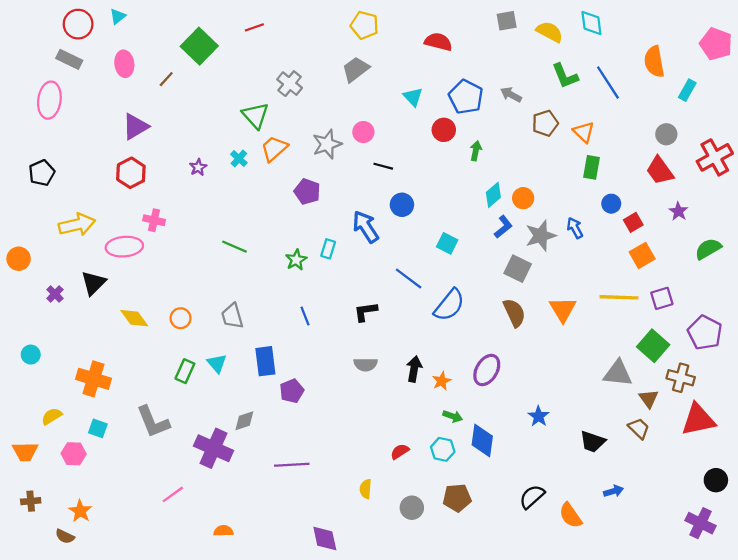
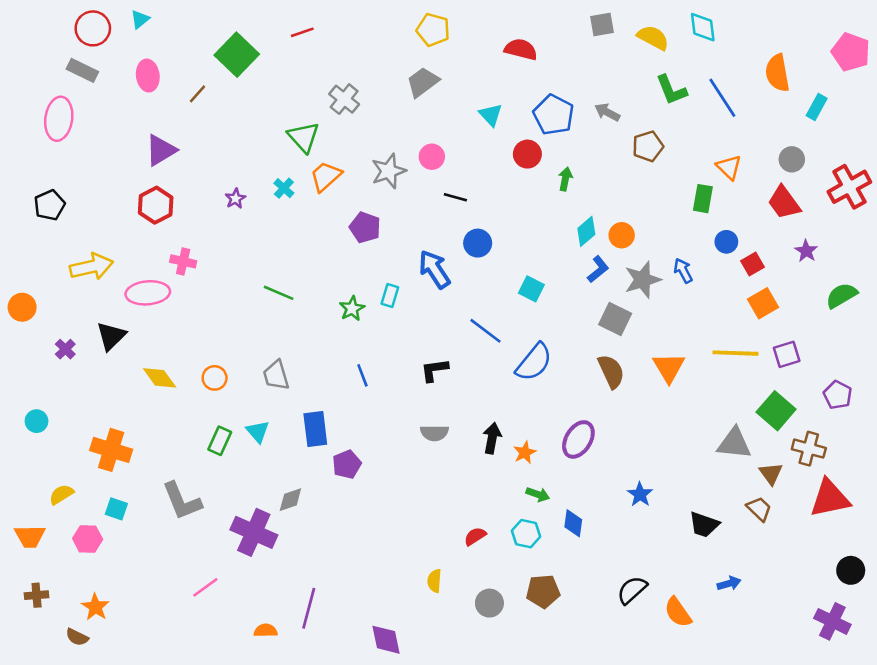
orange triangle: (584, 132) -> (729, 167), moved
purple pentagon: (705, 333) -> (838, 395), size x0.7
blue diamond: (482, 441) -> (573, 523), size x0.7
purple line: (292, 465) -> (309, 608), moved, turned -72

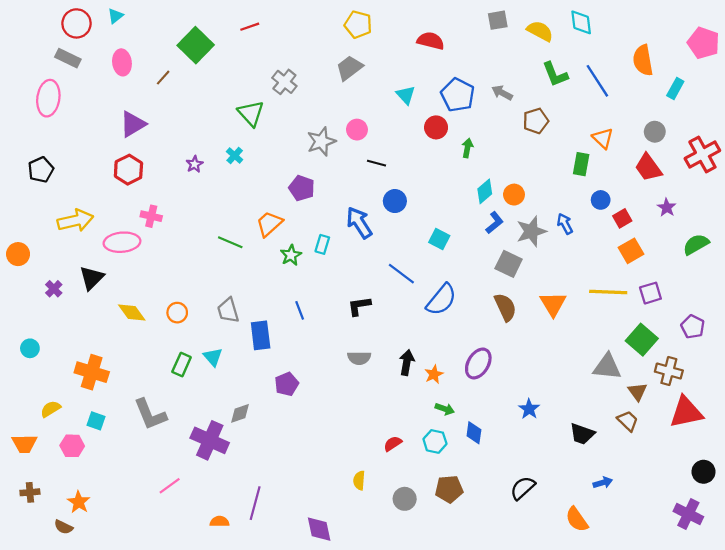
orange trapezoid: (326, 176) -> (269, 224), moved
blue rectangle: (315, 429) -> (261, 335), moved
orange semicircle: (678, 612) -> (577, 519), moved

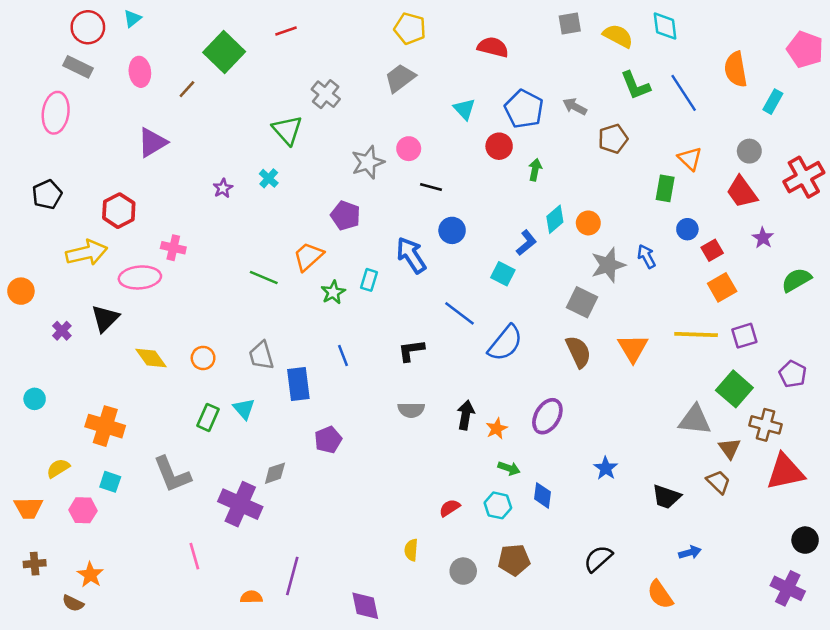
red hexagon: (128, 170) -> (119, 211), moved
blue L-shape: (495, 223) -> (526, 243), moved
pink line: (170, 486) -> (194, 556), turned -70

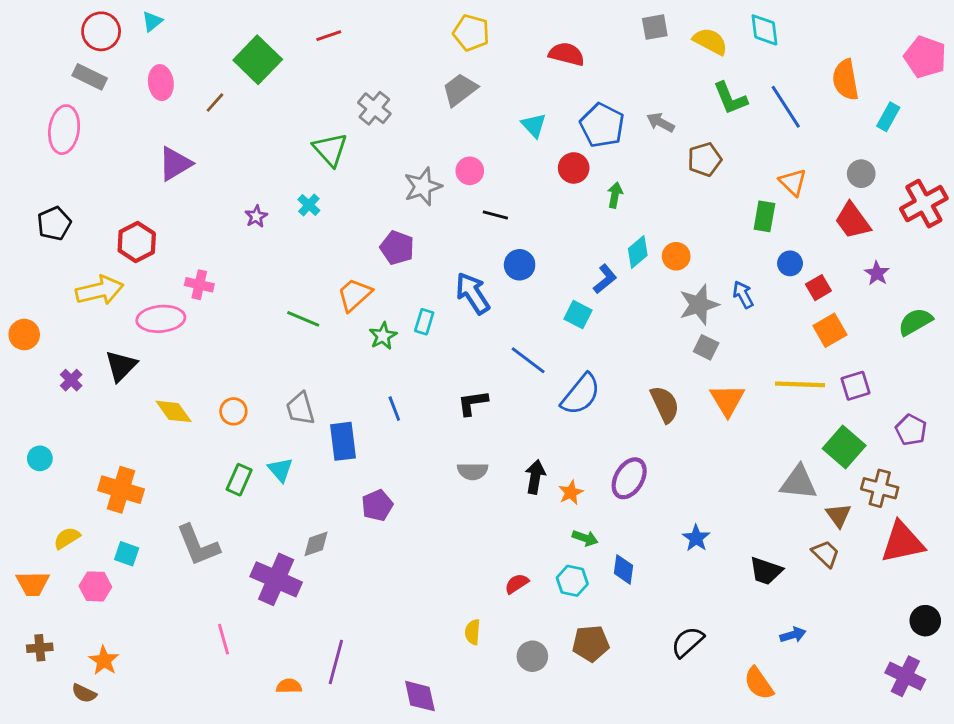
gray square: (582, 302) -> (706, 347), moved, size x0.7

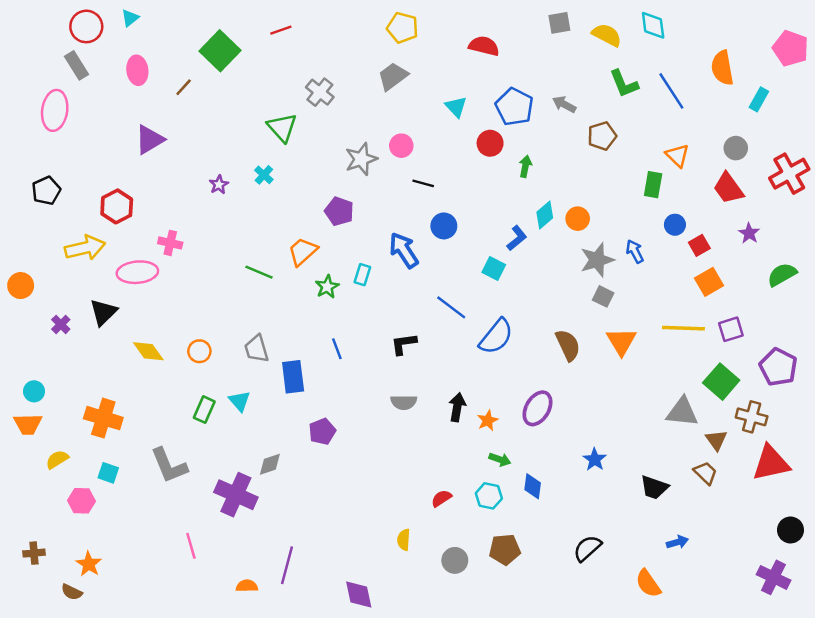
gray rectangle: (90, 77) -> (77, 65), turned 32
purple pentagon: (911, 430) -> (778, 367), size x1.4
orange trapezoid: (33, 584) -> (28, 424), moved

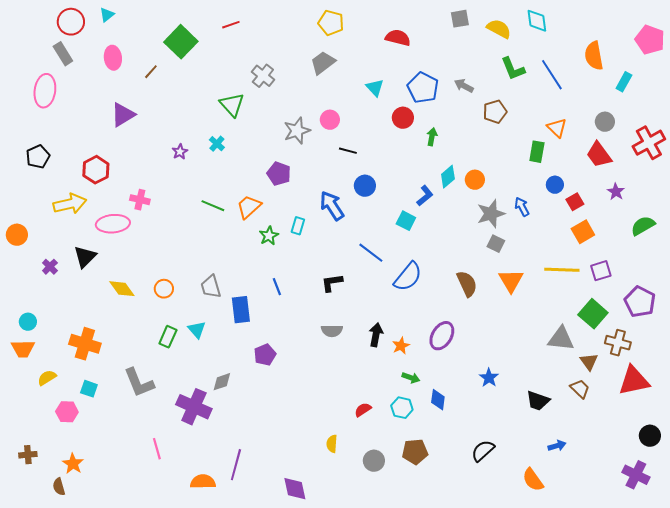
green line: (259, 272) -> (213, 206), moved
orange semicircle: (247, 586) -> (203, 482), size x1.4
brown semicircle: (72, 592) -> (59, 487), turned 48

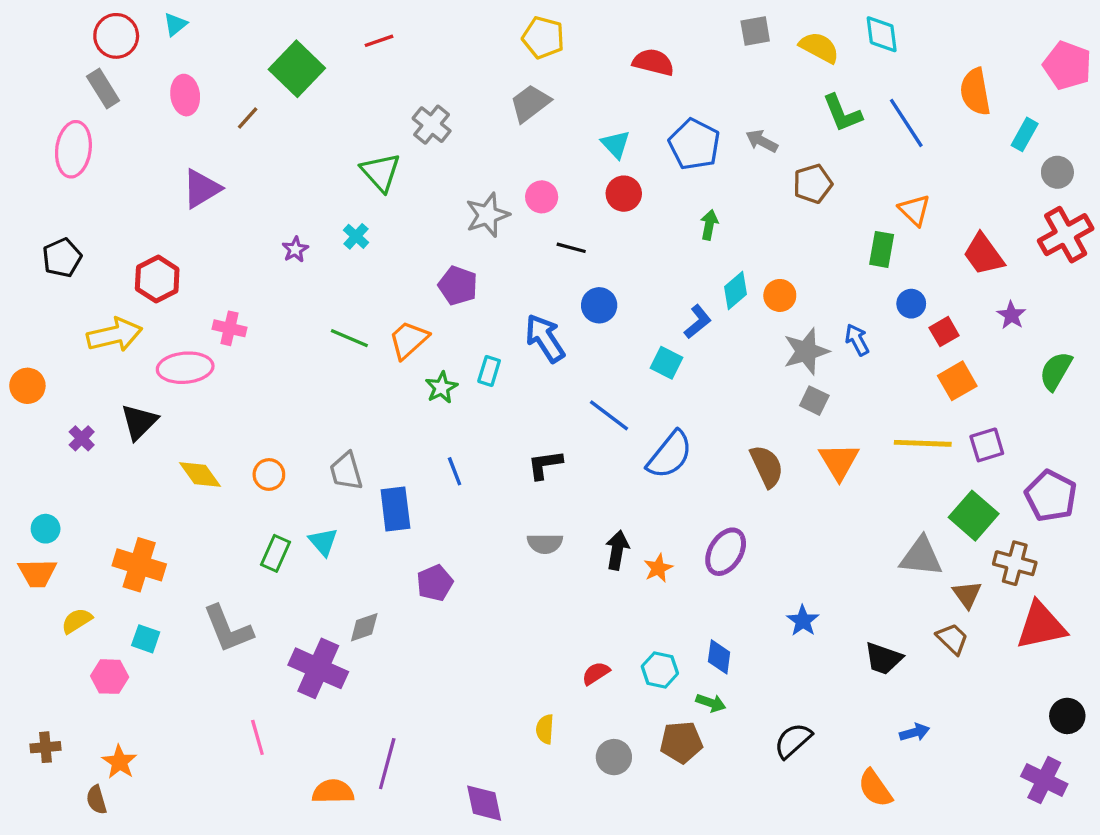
red circle: (403, 118) -> (624, 194), moved
gray circle: (605, 122) -> (1057, 172), moved
green semicircle: (643, 226) -> (1056, 371), turned -30
green arrow: (411, 378) -> (711, 703), moved

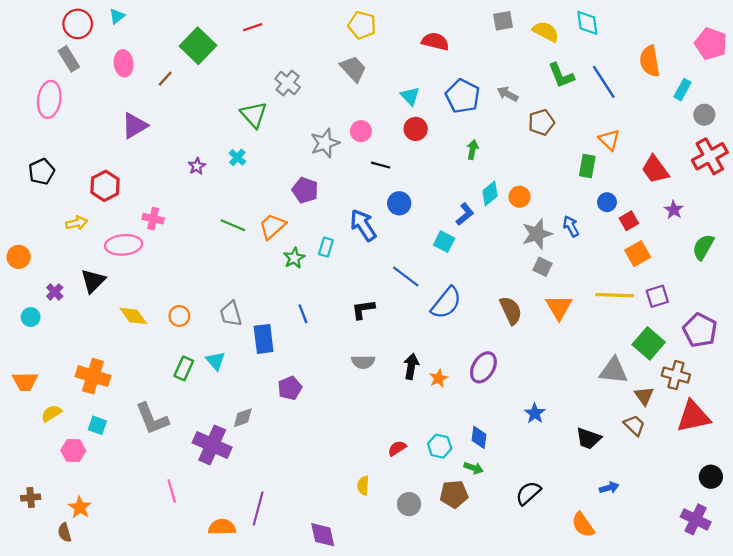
gray trapezoid: (530, 103) -> (353, 69), turned 84
yellow arrow: (115, 335) -> (77, 223), size x0.6
cyan circle: (46, 529) -> (31, 317), moved

